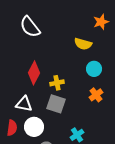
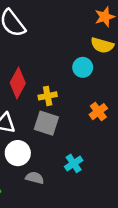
yellow semicircle: (83, 44) -> (102, 45), moved
cyan circle: (94, 69) -> (83, 67), moved

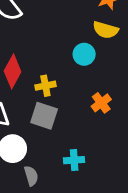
cyan cross: (74, 163) -> (74, 160), turned 30
gray semicircle: (35, 178) -> (31, 176), turned 60

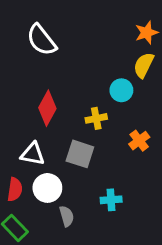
yellow semicircle: (106, 30) -> (144, 65), turned 100
yellow cross: (45, 86) -> (96, 118), moved

